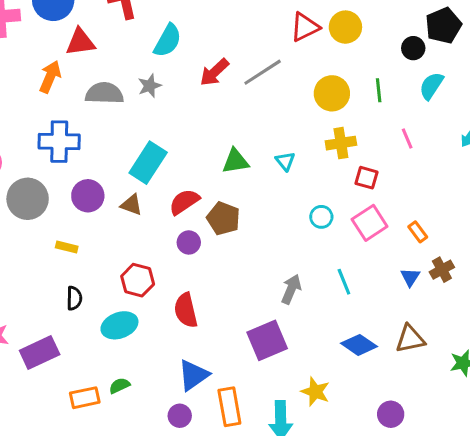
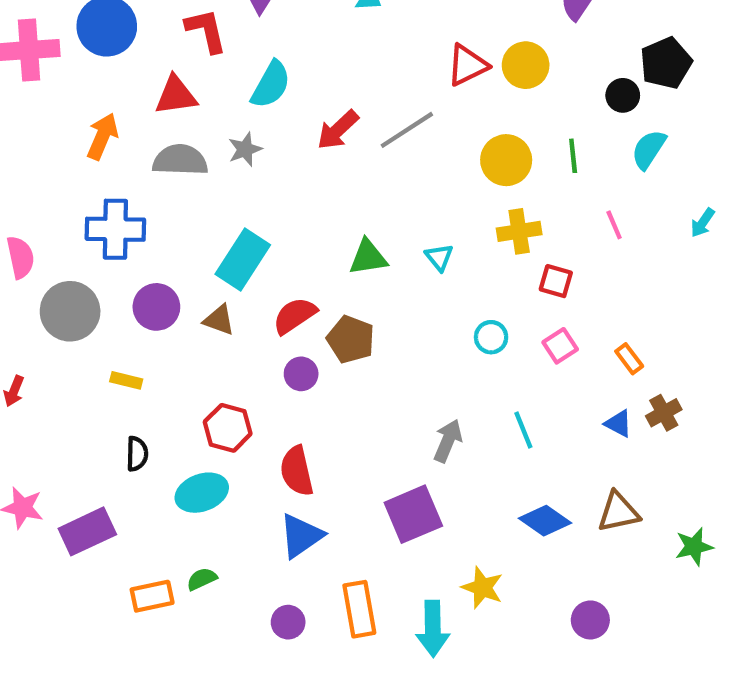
red triangle: (80, 42) -> (176, 95), moved
pink square: (370, 223) -> (560, 346), size x0.7
blue triangle: (410, 277) -> (618, 424), turned -35
blue triangle: (193, 375) -> (301, 536), moved

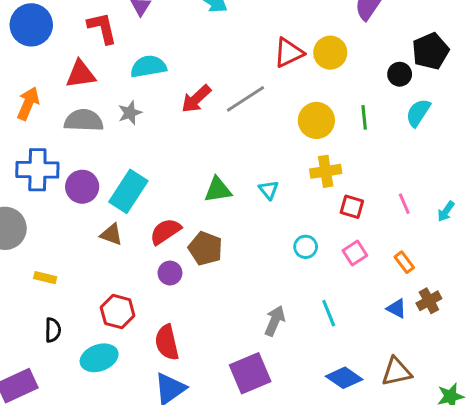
cyan semicircle: (271, 85) -> (148, 66), turned -129
cyan arrow: (703, 223) -> (446, 211), moved
pink line: (614, 225) -> (404, 204), moved
purple circle: (156, 307) -> (82, 187), moved

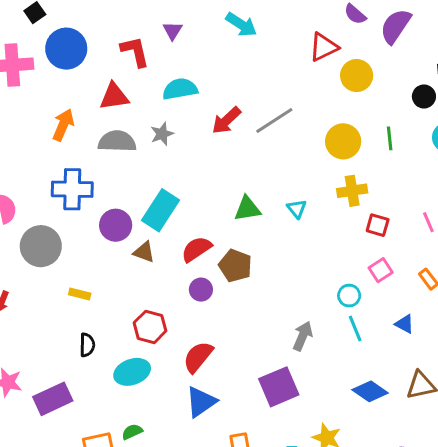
red triangle: (289, 53) -> (324, 47), moved
purple circle: (82, 187) -> (116, 225), moved
cyan circle: (306, 247) -> (349, 296), moved
blue triangle: (397, 308) -> (404, 324), moved
red semicircle: (167, 342) -> (198, 357), turned 52

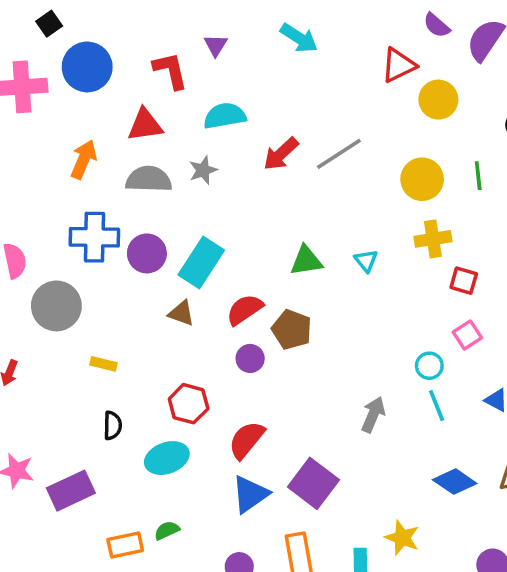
purple circle: (116, 225) -> (147, 253), moved
purple square: (279, 387) -> (313, 483), moved, turned -30

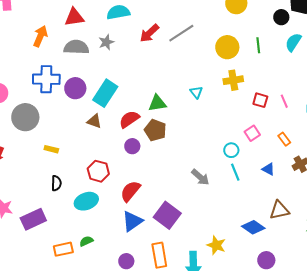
green triangle: (306, 261) -> (157, 103), moved
red square: (464, 281) -> (260, 100), moved
gray arrow: (373, 415) -> (200, 177), turned 108
blue diamond: (455, 482) -> (253, 227), moved

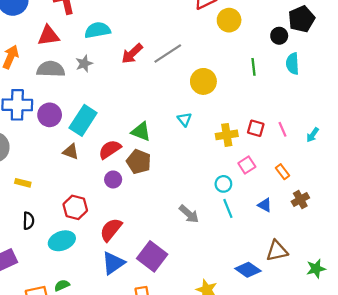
cyan semicircle: (293, 42) -> (293, 64), turned -36
yellow circle: (227, 47) -> (203, 81), moved
yellow cross: (233, 80) -> (227, 135), moved
green triangle: (157, 103) -> (141, 132), turned 30

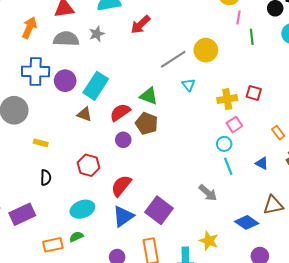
gray line: (168, 54) -> (173, 59), moved
pink line: (283, 129) -> (238, 17), moved, turned 32
pink square: (247, 165) -> (234, 125), moved
gray arrow: (189, 214) -> (208, 193), moved
cyan ellipse: (62, 241) -> (82, 209), moved

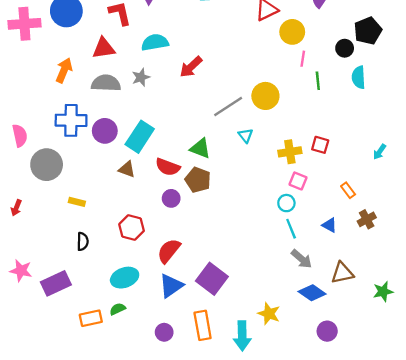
red semicircle: (120, 112) -> (168, 167), turned -125
pink square: (234, 125) -> (298, 181), turned -35
gray arrow: (208, 193) -> (302, 259), moved

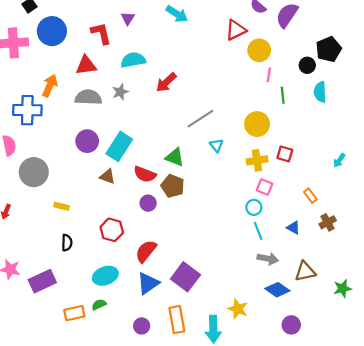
yellow circle: (265, 96) -> (257, 124), moved
blue cross: (71, 120) -> (27, 110), moved
gray arrow: (302, 259) -> (268, 259), turned -30

